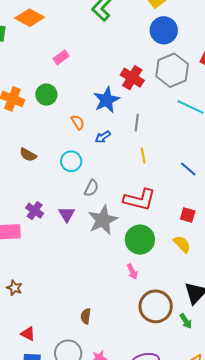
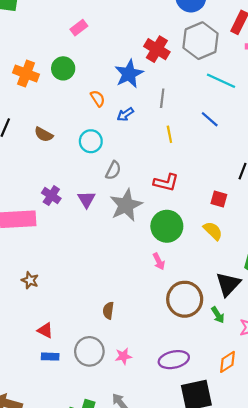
blue line: (188, 169) -> (210, 119), moved
red L-shape: (140, 200) -> (166, 182), size x0.7

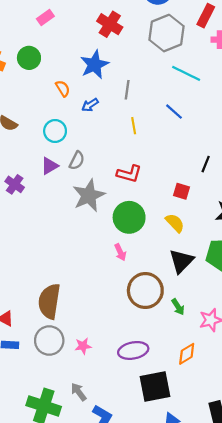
red cross: (157, 49) -> (110, 24), moved
purple triangle: (86, 199) -> (50, 166), moved, turned 30
black triangle: (228, 284) -> (181, 261), moved
brown semicircle: (108, 311) -> (49, 301), moved, size x2.0

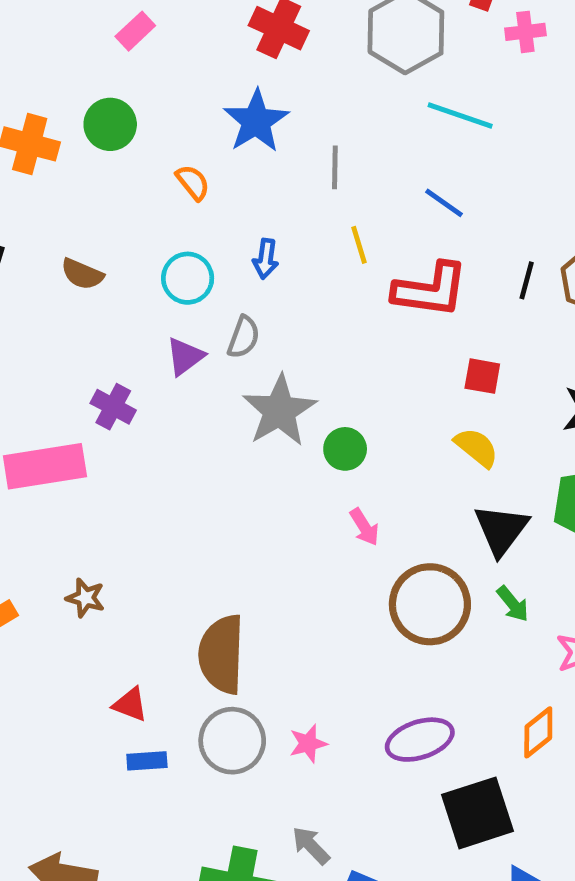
blue arrow: (90, 105) -> (266, 259), moved, turned -42
black line: (206, 164) -> (527, 280), moved
red L-shape: (129, 174) -> (430, 290), moved, size x1.4
green circle: (129, 217) -> (345, 449), moved, size x0.6
green arrow: (178, 307) -> (513, 604), moved

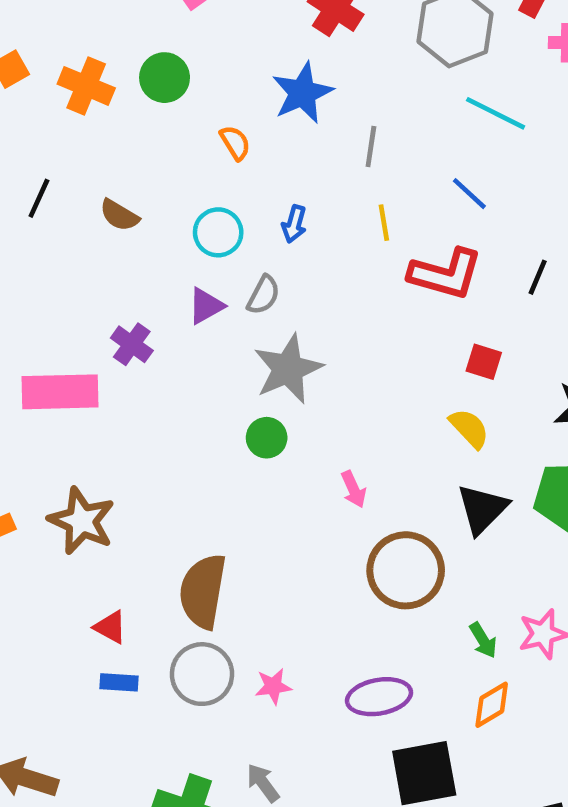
green circle: (345, 449) -> (267, 438), moved
brown star: (85, 598) -> (82, 521), size x1.8
green arrow: (513, 604) -> (483, 640), moved

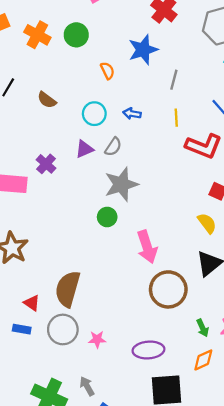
blue arrow: (294, 224) -> (132, 114), turned 78
pink arrow: (354, 489) -> (147, 247), size x1.8
red triangle: (110, 627) -> (32, 303), moved

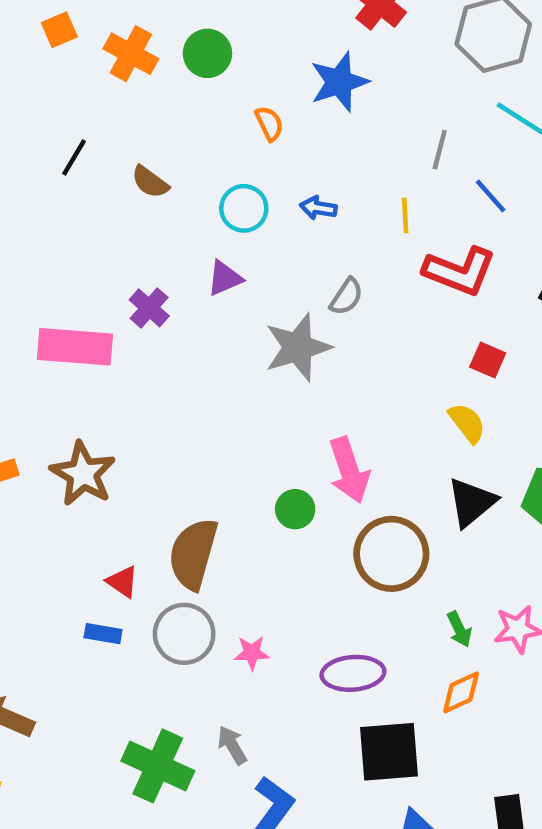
gray line: (174, 80) -> (440, 150), moved
gray semicircle: (113, 147) -> (346, 297), moved
green circle: (107, 217) -> (295, 509), moved

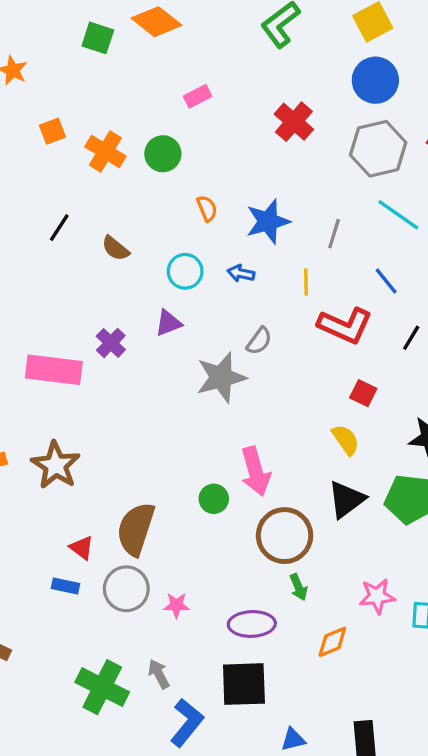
blue star: (339, 82) -> (268, 221), moved
blue line: (491, 196) -> (386, 281), moved
green arrow: (459, 629) -> (298, 587), moved
black square: (389, 752) -> (244, 684), moved

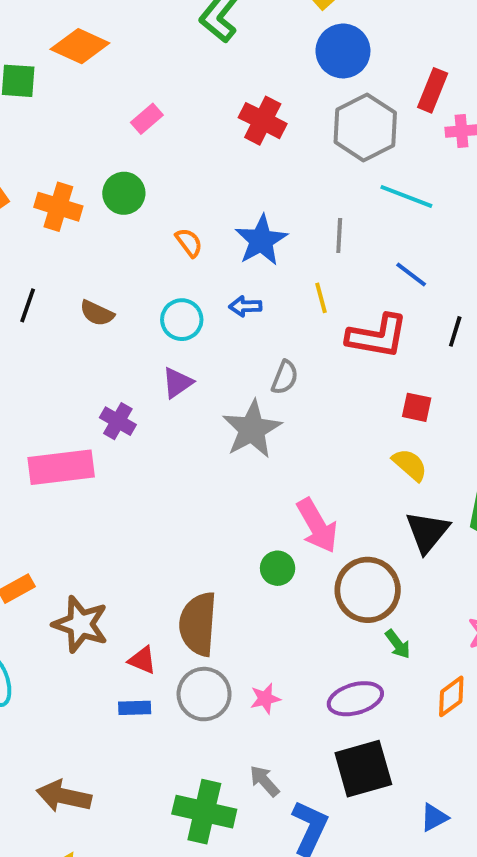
brown star: (56, 465) -> (80, 624), moved

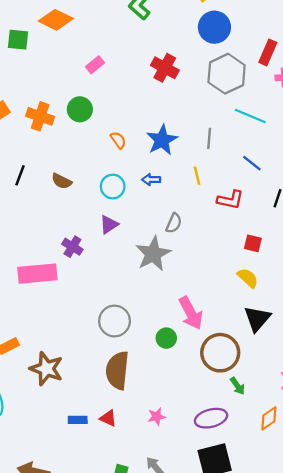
red L-shape: (377, 336) -> (230, 200), size x0.7
red triangle: (142, 660) -> (108, 418), moved
gray circle: (204, 694) -> (115, 321), moved

